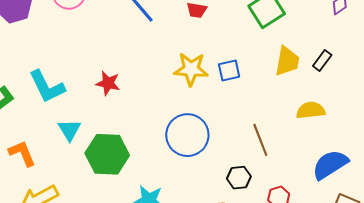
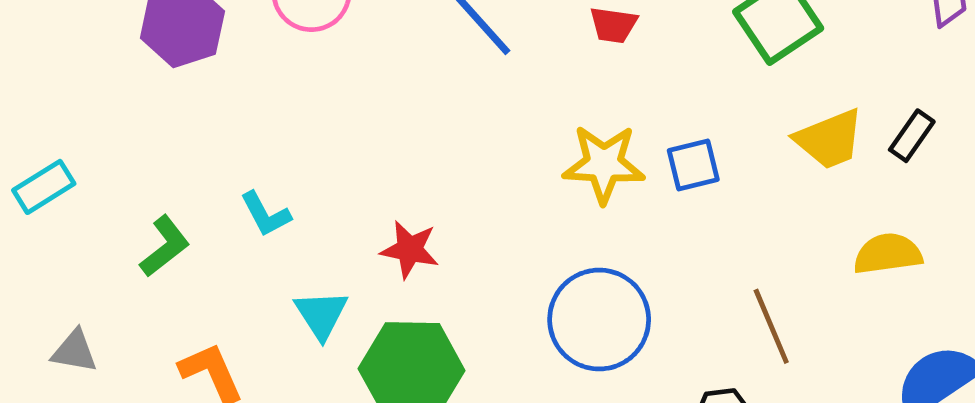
yellow trapezoid: (287, 61) -> (829, 139), turned 60
red star: (108, 83) -> (410, 249), moved
cyan L-shape: (47, 87) -> (265, 214), size x0.6

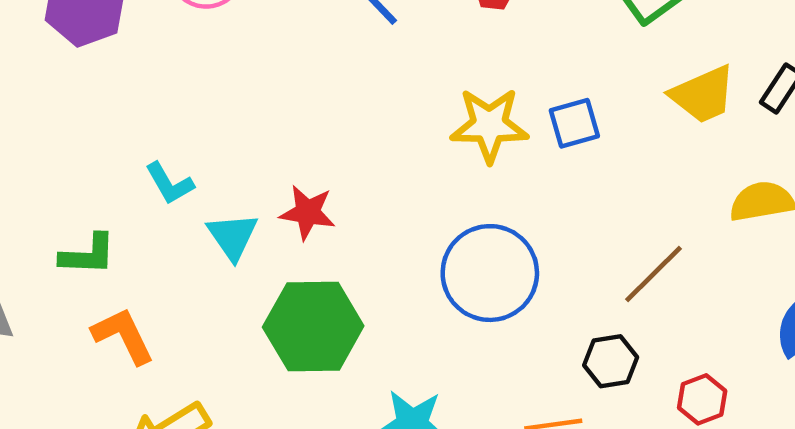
green L-shape: (165, 246) -> (88, 255), moved, turned 42
cyan triangle: (321, 314) -> (233, 236), moved
brown line: (771, 326) -> (653, 274), turned 70

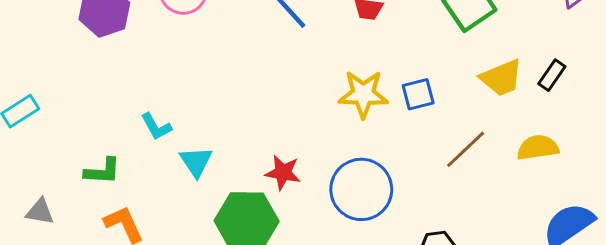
red star: (308, 212) -> (283, 173), moved
brown line: (653, 274) -> (466, 149), moved

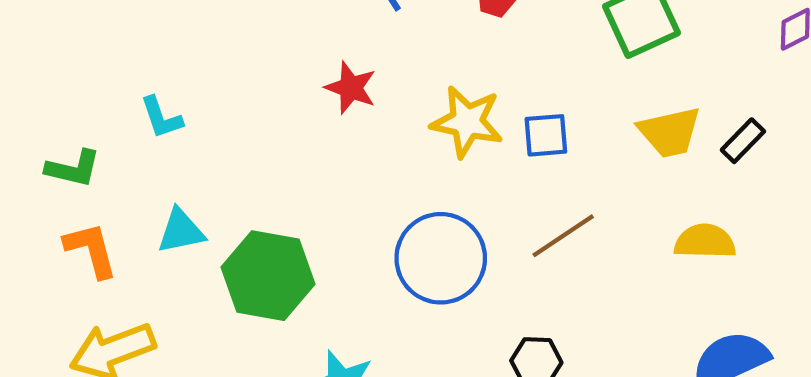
brown line: (466, 149) -> (563, 236), moved
cyan triangle: (196, 162) -> (181, 231), moved, turned 42
red star: (283, 173) -> (351, 88), moved

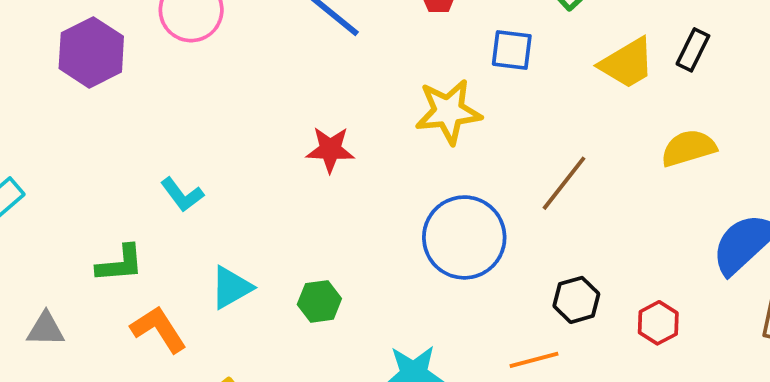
red star: (351, 88) -> (330, 150), moved
blue square: (546, 135) -> (512, 50), moved, turned 30
green hexagon: (268, 276) -> (319, 301), size x0.5

